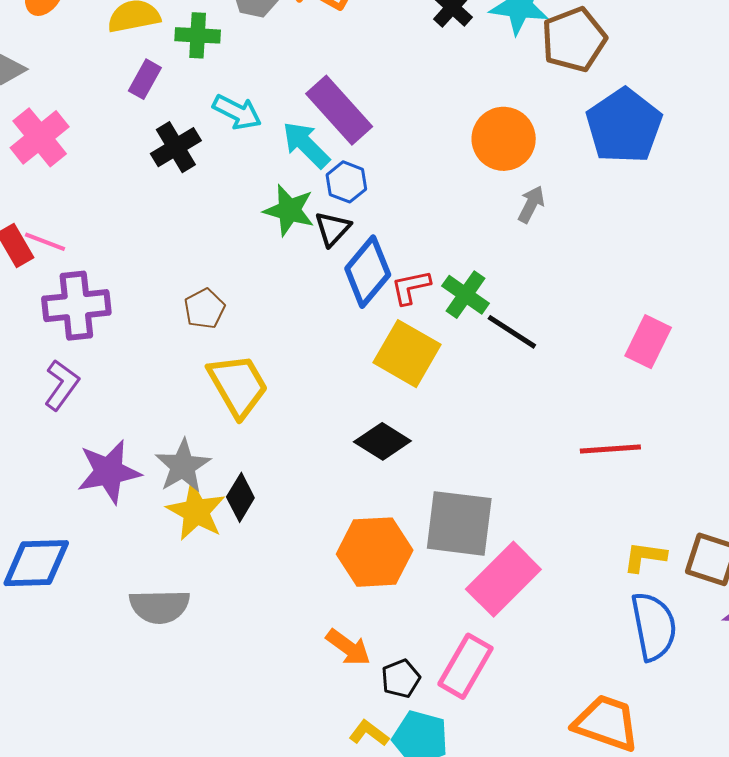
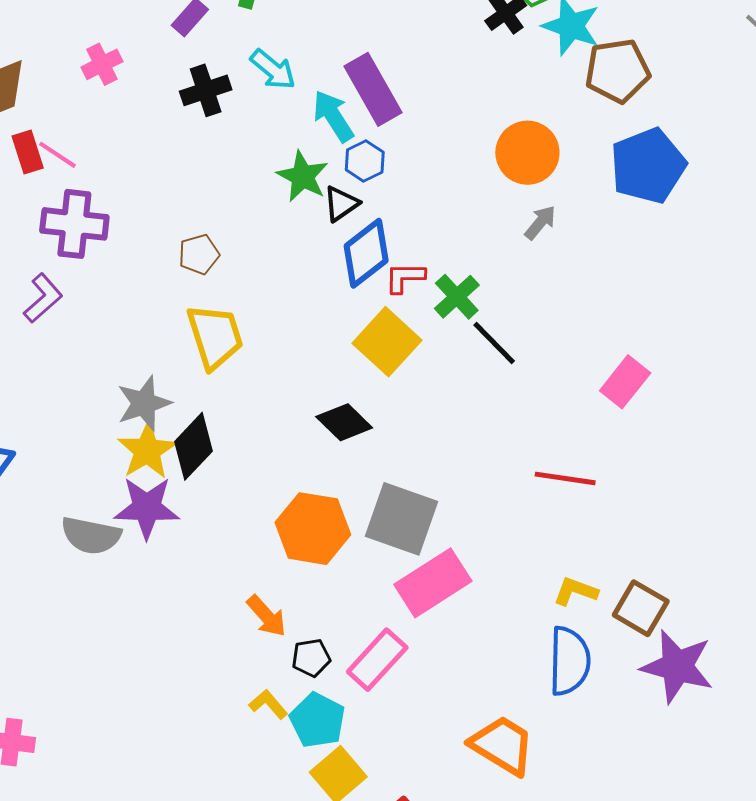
pink cross: (40, 137) -> (102, 64), moved, size x0.7
purple star: (109, 472) -> (147, 508), moved
black diamond: (240, 497) -> (193, 446), size x1.4

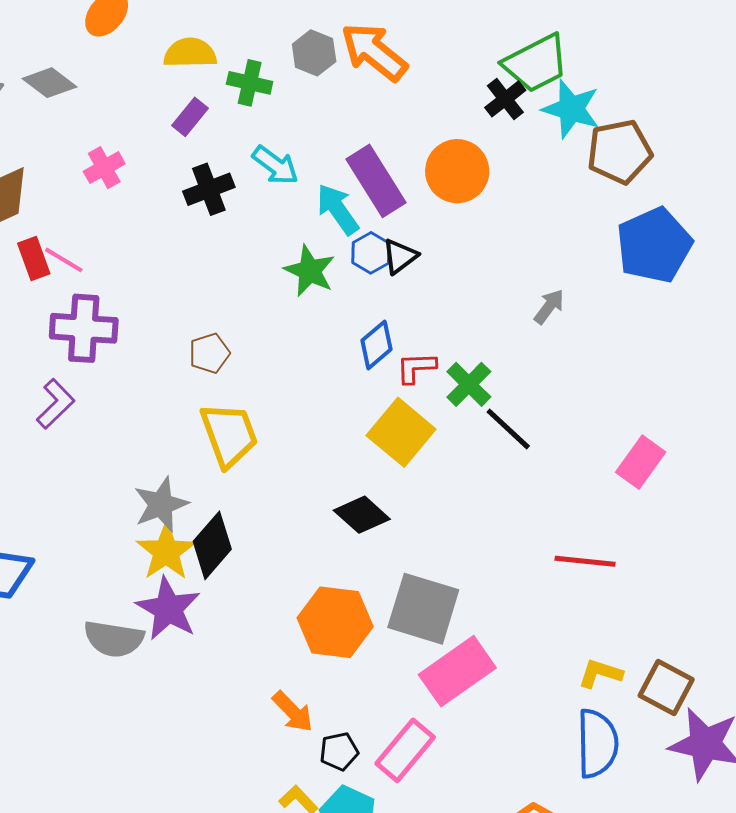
orange circle: (527, 153) -> (457, 171), moved
black triangle: (341, 204) -> (400, 256), moved
blue diamond: (366, 253) -> (376, 345), size x0.7
purple star: (147, 508) -> (168, 609), turned 30

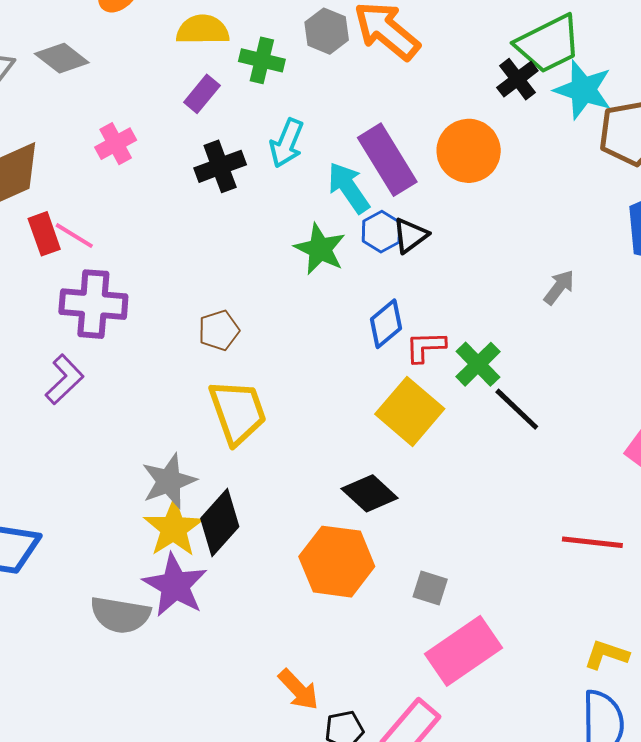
cyan arrow: (275, 165) -> (287, 143), turned 75
gray square: (423, 609) -> (430, 588), size x0.5
orange hexagon: (335, 622) -> (337, 562), moved

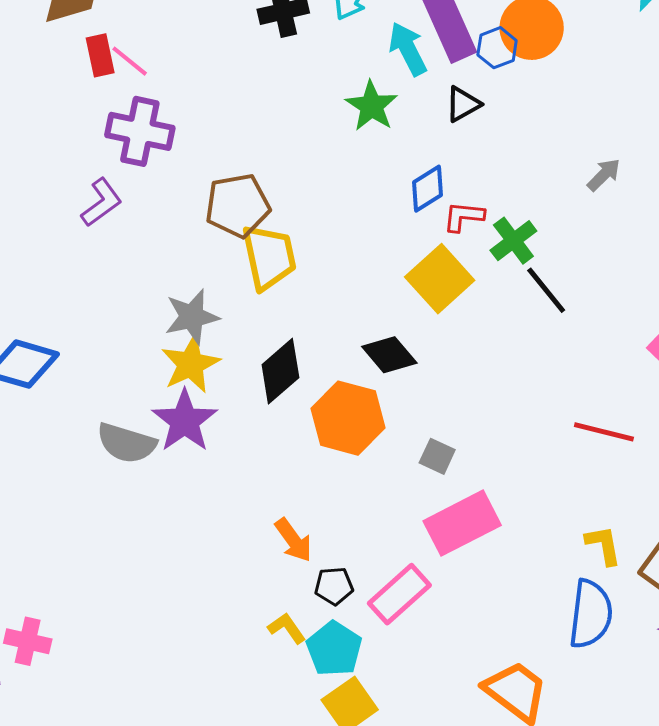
blue hexagon: (381, 232) -> (497, 48), moved
brown pentagon: (219, 330) -> (238, 205), moved, size x1.6
black diamond: (220, 522) -> (280, 371), moved
yellow L-shape: (606, 655) -> (603, 545), turned 54

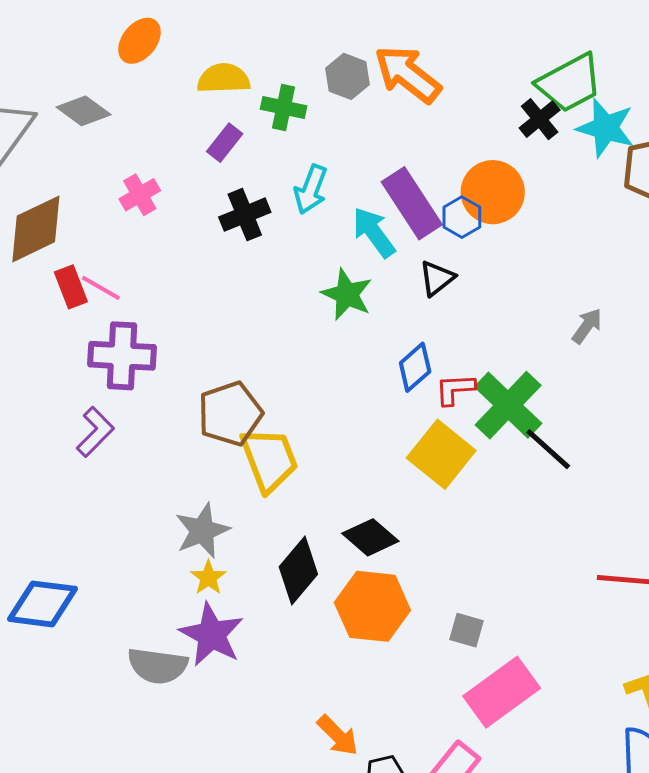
green cross: (513, 241) -> (508, 405), size x1.5
black diamond: (389, 355) -> (370, 537), moved
yellow star: (190, 364) -> (208, 578), size x0.6

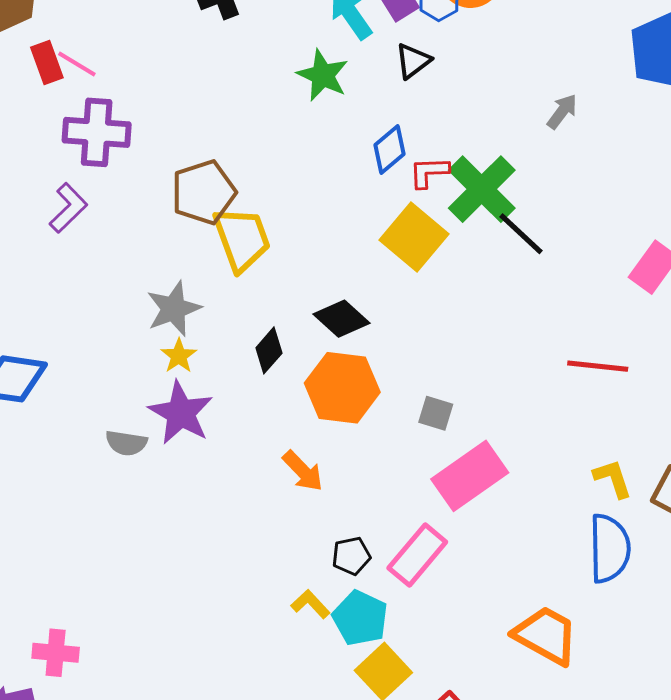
black diamond: (298, 570) -> (269, 350), size x0.7
gray semicircle: (158, 666) -> (126, 443), size x0.7
orange arrow: (338, 735) -> (303, 471), moved

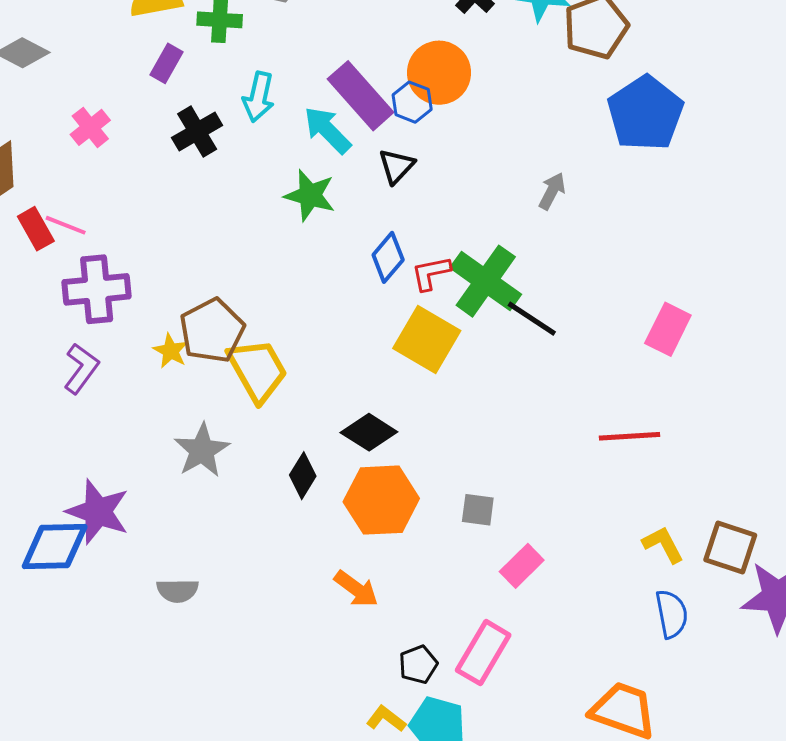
yellow star: (179, 356) -> (171, 351), moved
purple star: (181, 413) -> (98, 512), moved
pink rectangle: (470, 476) -> (522, 566), size x0.6
blue semicircle: (609, 548) -> (672, 614), size x0.7

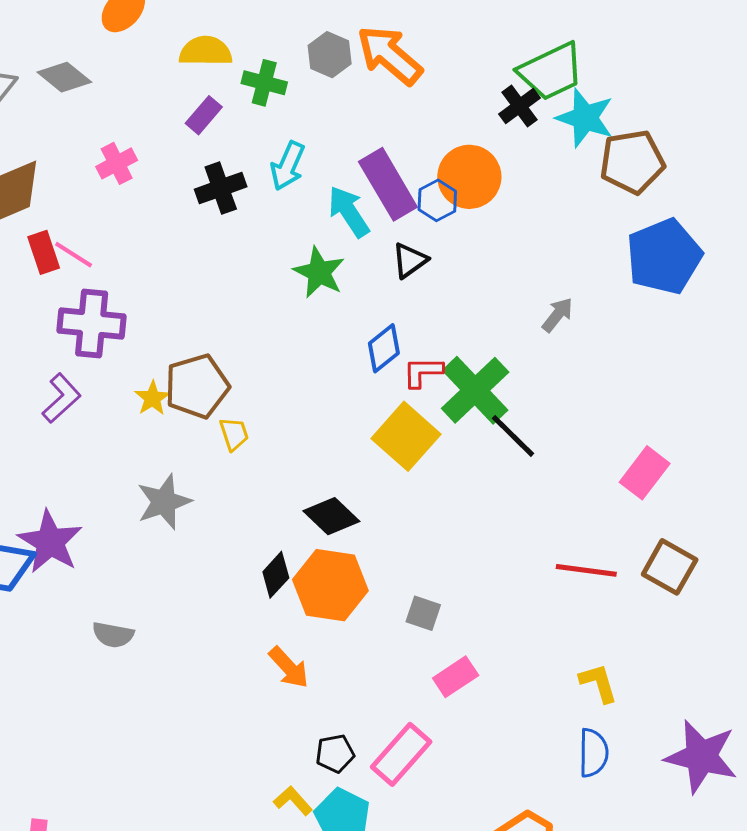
yellow trapezoid: (257, 370) -> (234, 434), size x0.5
black diamond: (303, 476) -> (276, 575), moved
brown square: (730, 547) -> (670, 567), moved

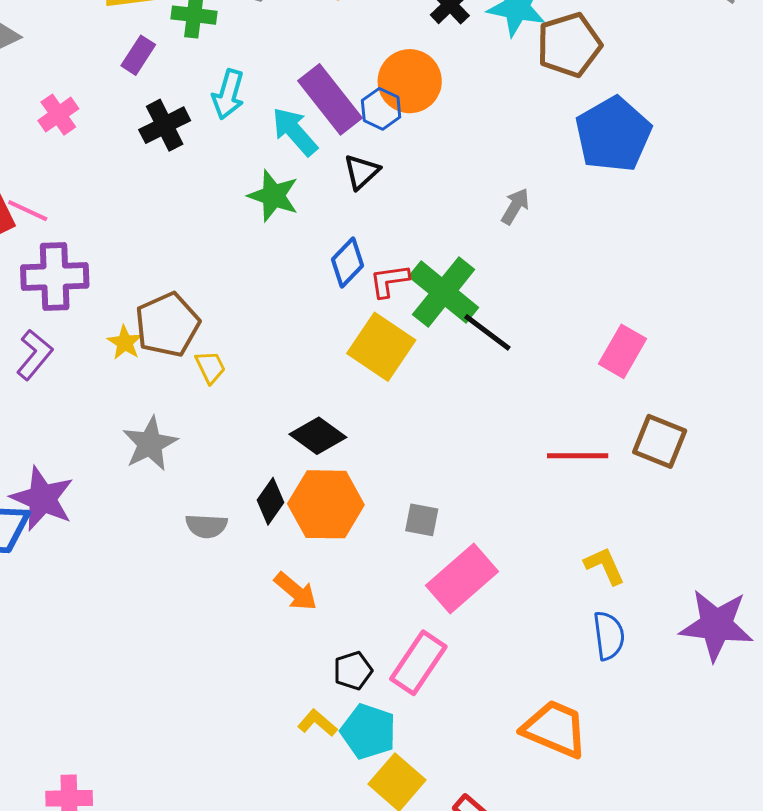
gray semicircle: (113, 635) -> (206, 526), moved
pink rectangle: (456, 677) -> (462, 578), size x1.6

